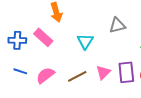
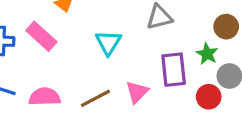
purple rectangle: (126, 72) -> (174, 70), moved
pink semicircle: (45, 75) -> (45, 97), turned 36

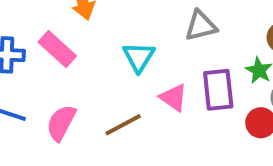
pink triangle: (137, 92) -> (174, 98), moved, turned -40
pink semicircle: (45, 97) -> (61, 123), turned -60

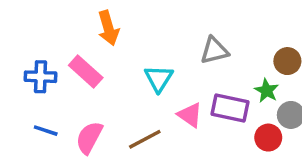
purple rectangle: (218, 90) -> (230, 108), turned -72

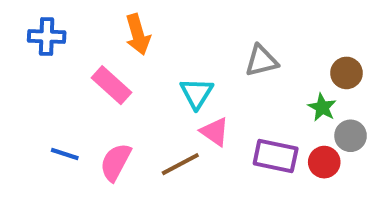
blue cross: (40, 77) -> (47, 36), moved
purple rectangle: (230, 108) -> (276, 156), moved
pink triangle: (190, 115) -> (215, 132), moved

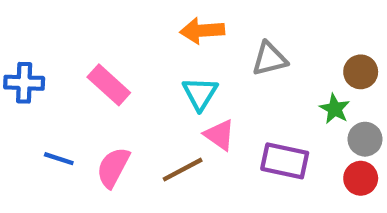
orange arrow: (138, 34) -> (202, 31), moved, turned 102
blue cross: (47, 36) -> (24, 83), moved
red circle: (324, 162) -> (361, 178), moved

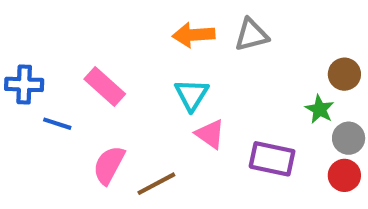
gray triangle: (269, 59) -> (251, 35), moved
blue line: (59, 159) -> (57, 124), moved
brown line: (183, 170) -> (156, 184), moved

